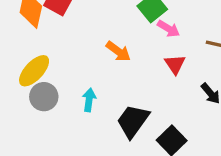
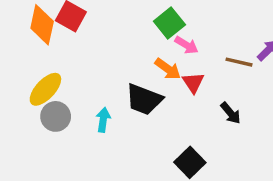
orange arrow: (118, 51) -> (168, 69), moved
black trapezoid: (133, 121) -> (144, 99), moved, turned -105

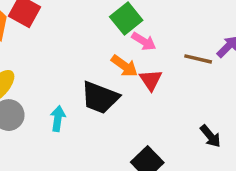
black arrow: (231, 113) -> (210, 136), moved

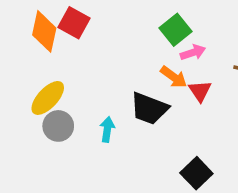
pink arrow: (144, 41) -> (193, 52), turned -50

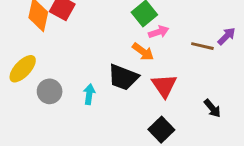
red triangle: (200, 91) -> (164, 86), moved, size x1.4
yellow ellipse: (48, 98) -> (23, 69), moved

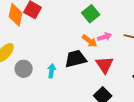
pink arrow: (159, 32) -> (105, 37), moved
black trapezoid: (123, 77) -> (76, 59), turned 145

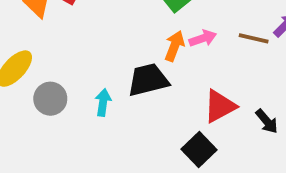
orange arrow: (90, 41) -> (175, 46), turned -105
red triangle: (105, 65) -> (220, 106), moved, turned 36

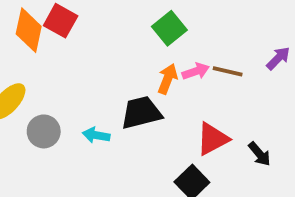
brown line: (254, 38) -> (228, 71), moved
cyan arrow: (103, 102) -> (96, 135), turned -88

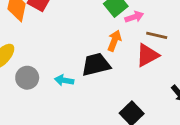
pink arrow: (196, 71) -> (134, 17), moved
red triangle: (213, 139) -> (147, 55), moved

